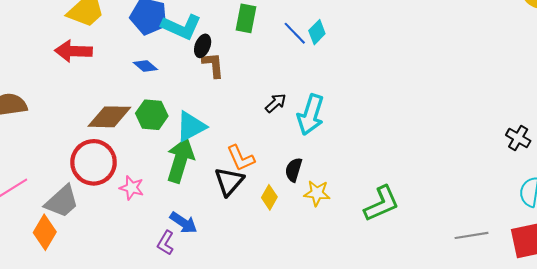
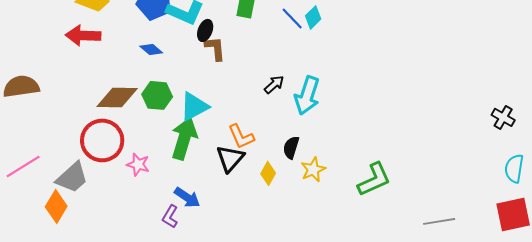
yellow star: (317, 193) -> (313, 169), turned -30
gray line: (472, 235) -> (439, 221), moved

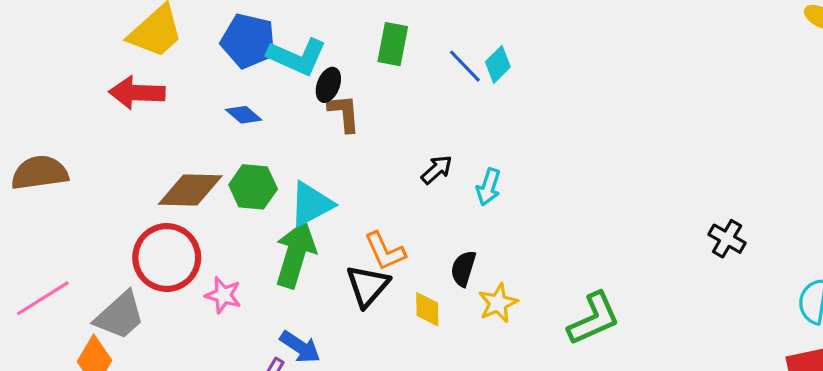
cyan arrow: (307, 95) -> (488, 187), size x0.6
black cross: (503, 117) -> (727, 239), moved
yellow diamond: (268, 173) -> (427, 309), turned -30

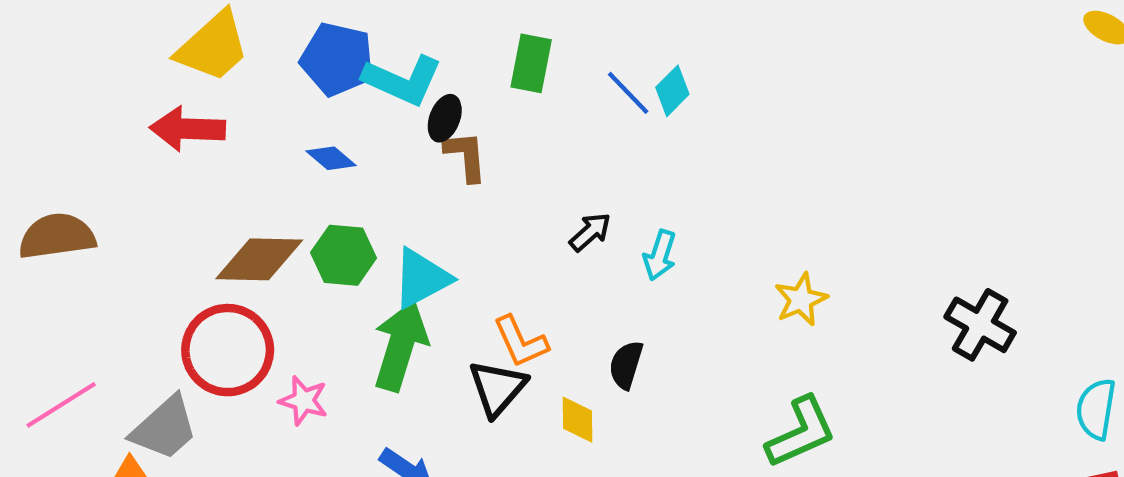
black cross: (727, 239) -> (980, 325), size x1.4
yellow star: (498, 303) -> (801, 299), moved

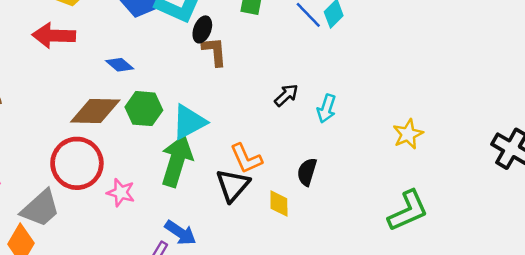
blue diamond: (331, 158) -> (120, 65), moved

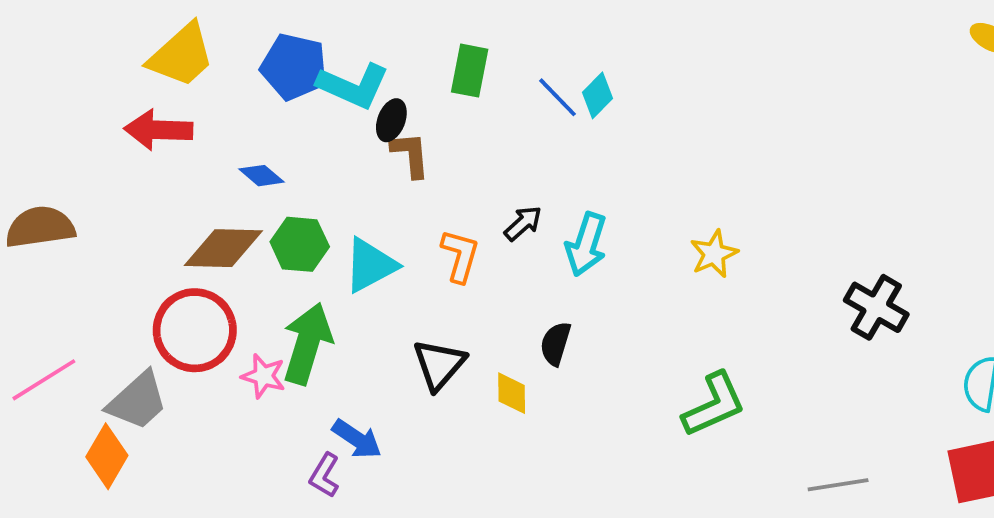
cyan arrow: (326, 109) -> (586, 244), size x1.4
yellow star: (408, 134) -> (714, 254), moved
orange L-shape: (246, 158) -> (460, 256), moved, turned -140
green arrow: (177, 161) -> (307, 344), moved

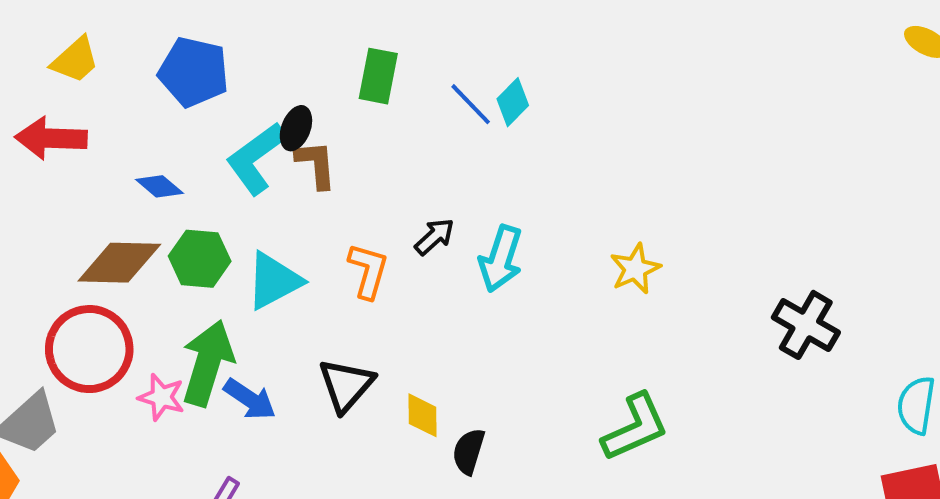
yellow trapezoid: (181, 55) -> (75, 60), size x0.7
cyan L-shape: (353, 86) -> (256, 158), moved, turned 120
black semicircle: (556, 344) -> (469, 451), moved
blue arrow: (357, 439) -> (250, 399), moved

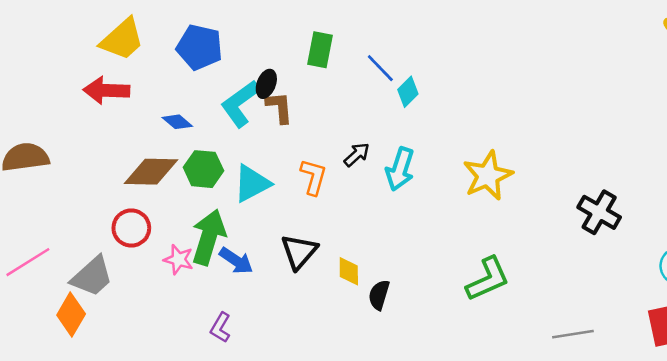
yellow trapezoid: (75, 60) -> (122, 39), size x1.4
cyan diamond: (513, 102) -> (408, 92), moved
yellow star: (635, 269) -> (488, 176), size x1.5
red circle: (89, 349) -> (131, 228), size x0.7

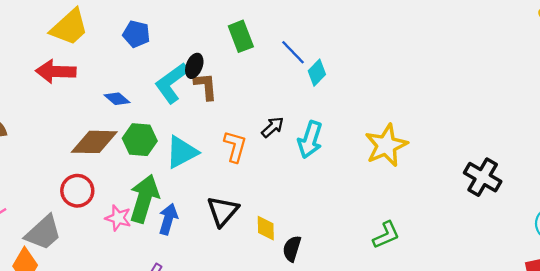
blue pentagon: (199, 47) -> (136, 34), size x0.7
green rectangle: (320, 50) -> (241, 36), turned -32
blue arrow: (236, 261) -> (168, 219), turned -108
green L-shape: (488, 279) -> (386, 235), size x0.7

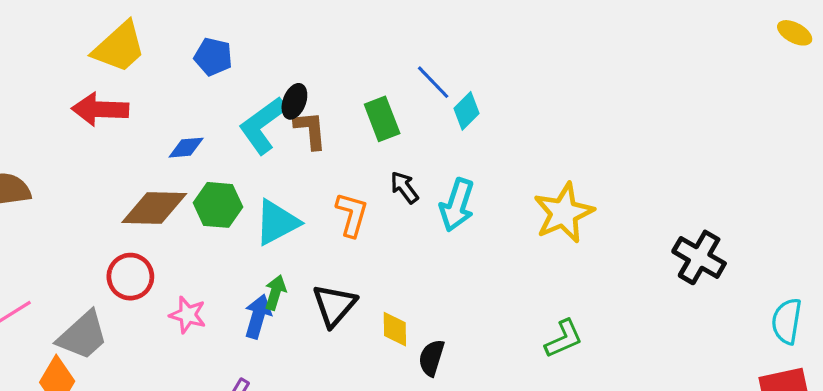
green rectangle: (241, 36) -> (382, 119), moved
blue diamond: (117, 99) -> (186, 148), turned -45
black arrow: (273, 127) -> (404, 187), turned -85
green arrow: (144, 199) -> (275, 293), moved, size x0.5

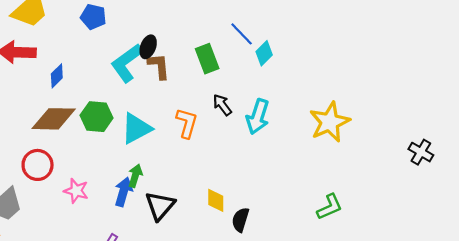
blue diamond: (186, 148) -> (57, 76), moved, turned -40
black cross: (699, 257) -> (421, 152), size x0.7
black triangle: (334, 305) -> (160, 206), moved

